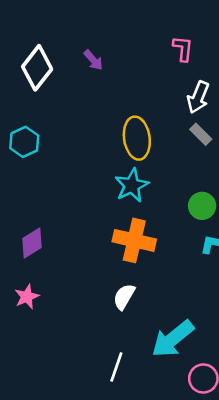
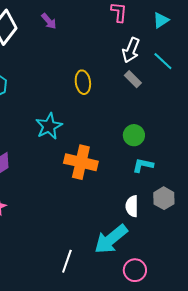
yellow ellipse: (137, 138) -> (83, 82), size x0.7
cyan star: (132, 185) -> (49, 126), moved
white semicircle: (124, 297) -> (132, 206), moved, turned -30

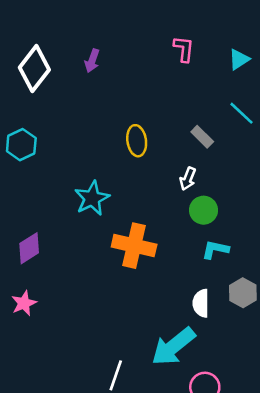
purple arrow: (49, 21) -> (92, 61), turned 60
white arrow: (131, 50) -> (188, 179), moved, size x0.7

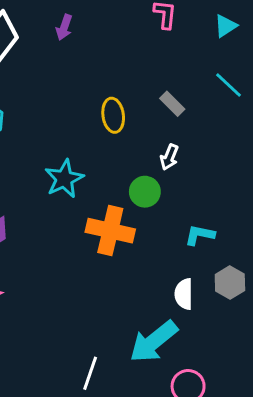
gray rectangle: (202, 137) -> (172, 104), moved
green circle: (204, 210) -> (145, 192), moved

